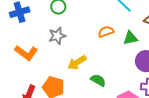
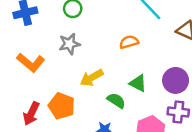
green triangle: (130, 38) -> (138, 83), moved, turned 35

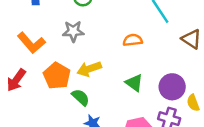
green semicircle: (116, 101) -> (81, 97), moved
orange pentagon: (62, 106) -> (57, 76), moved
red arrow: (31, 114) -> (16, 80), moved

